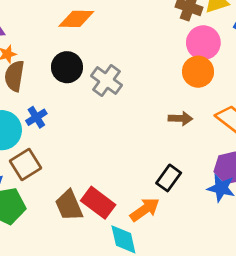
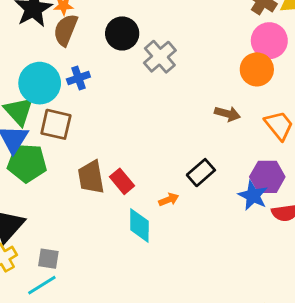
brown square: (26, 164) -> (56, 124), turned 32
red rectangle: (98, 203) -> (122, 181), size x0.7
orange arrow: (145, 210) -> (169, 200), size x0.6

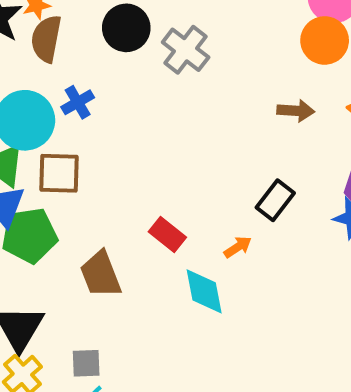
brown trapezoid: (91, 177) -> (101, 274), moved

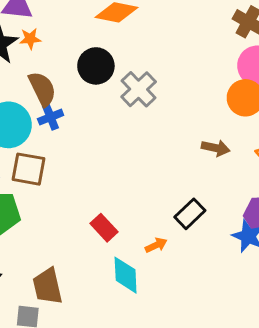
brown semicircle: (46, 39) -> (42, 89), moved, turned 135
brown trapezoid: (101, 274) -> (47, 286), moved

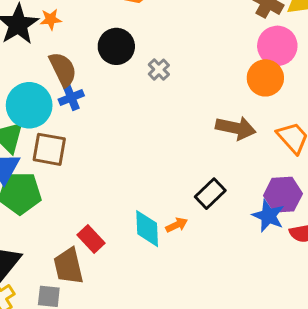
gray cross: (139, 89) -> (159, 70), size x0.6
brown arrow: (216, 148) -> (236, 128), size x1.4
red rectangle: (104, 228) -> (91, 239), moved
cyan diamond: (126, 275) -> (147, 229), moved

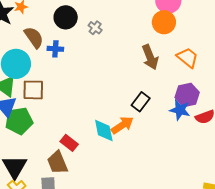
blue cross: (71, 97) -> (55, 49), moved, turned 35
brown arrow: (236, 128) -> (150, 57), turned 65
orange arrow: (177, 225) -> (122, 125), size x1.6

